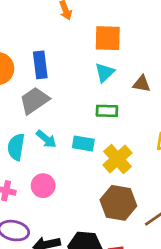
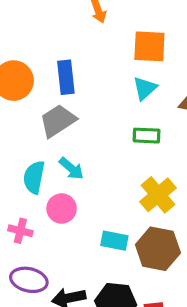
cyan rectangle: (83, 144) -> (114, 241), moved
pink circle: (43, 186) -> (62, 209), moved

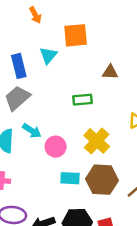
cyan triangle: (145, 88) -> (48, 55), moved
pink circle: (62, 209) -> (56, 147), moved

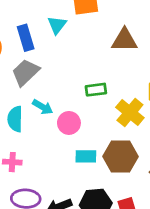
brown triangle: (110, 72) -> (124, 40), size x1.5
green rectangle: (82, 100) -> (96, 90), moved
yellow cross: (97, 141) -> (130, 113), moved

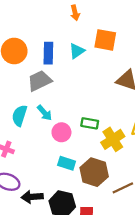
green rectangle: (96, 90) -> (90, 123), moved

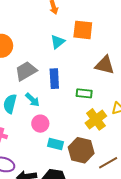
blue rectangle: (48, 53) -> (54, 79), moved
green rectangle: (90, 123) -> (84, 93), moved
pink circle: (61, 132) -> (40, 124), moved

